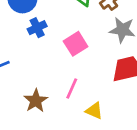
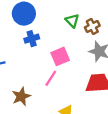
pink line: (72, 89) -> (51, 78), moved

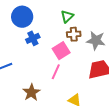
green triangle: (72, 21) -> (67, 16), turned 40
brown cross: (92, 26) -> (74, 34), moved, turned 32

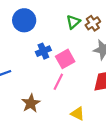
brown cross: (74, 34) -> (93, 23), moved, turned -32
blue cross: (33, 38) -> (43, 51), moved

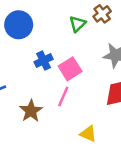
brown cross: (93, 23) -> (102, 14), moved
brown star: (31, 103) -> (31, 111), moved

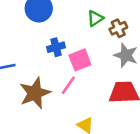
brown cross: (102, 14) -> (118, 28), moved
brown star: (31, 111) -> (35, 93), size x1.4

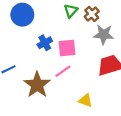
pink square: (80, 60) -> (67, 48), turned 30
pink line: (68, 85) -> (63, 71), turned 35

